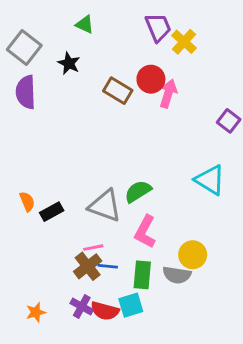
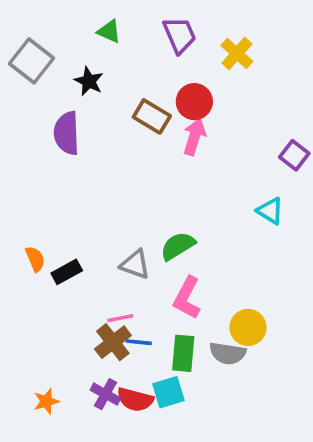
purple trapezoid: (158, 27) -> (180, 35), moved
purple semicircle: (26, 92) -> (67, 133), moved
pink arrow: (168, 94) -> (194, 137), moved
cyan triangle: (210, 180) -> (270, 211), moved, size x0.7
gray triangle: (105, 206) -> (135, 264), size x0.7

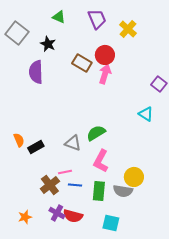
brown cross: (113, 342) -> (50, 185), moved
cyan square: (168, 392) -> (111, 223), moved, turned 30

